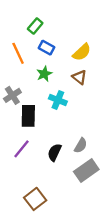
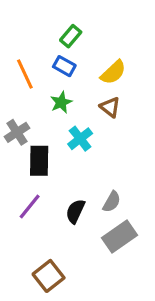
green rectangle: (35, 26) -> (71, 36), moved
cyan cross: (58, 100) -> (80, 139), turned 30

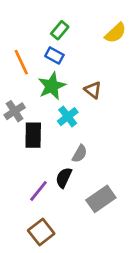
yellow semicircle: (113, 72) -> (116, 33), moved
green star: (61, 102) -> (52, 86), size x1.5
gray semicircle: (112, 202) -> (80, 154), moved
purple line: (30, 207) -> (38, 191), moved

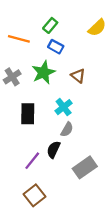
blue rectangle: (54, 55) -> (56, 47), moved
orange line: (21, 62) -> (19, 39), moved, turned -50
gray cross: (15, 111) -> (12, 77), moved
cyan cross: (68, 117) -> (64, 107), moved

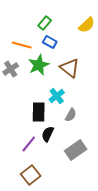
orange line: (19, 39) -> (22, 45), moved
brown triangle: (78, 76) -> (70, 68), size x1.5
black rectangle: (28, 114) -> (39, 112), moved
gray semicircle: (67, 129) -> (71, 115), moved

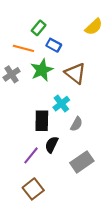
green rectangle: (45, 23) -> (39, 28), moved

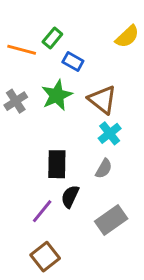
orange line: (23, 48) -> (22, 50), moved
cyan cross: (61, 104) -> (110, 133), moved

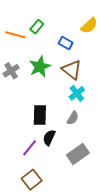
blue rectangle: (73, 61) -> (66, 43), moved

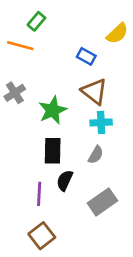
green rectangle: (37, 27) -> (36, 21), moved
green star: (40, 67) -> (53, 110), moved
cyan cross: (77, 93) -> (101, 122), turned 35
purple line: (30, 148) -> (39, 194), turned -36

